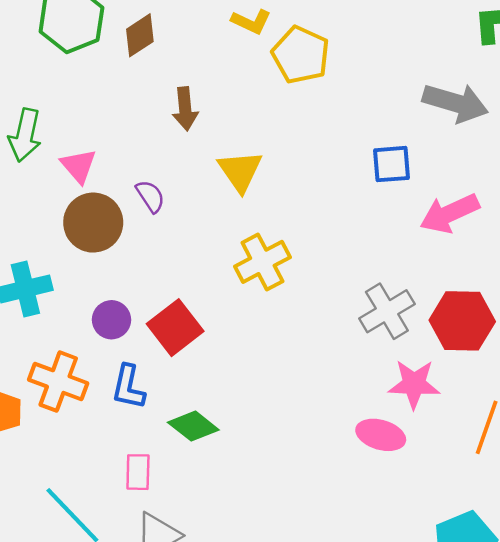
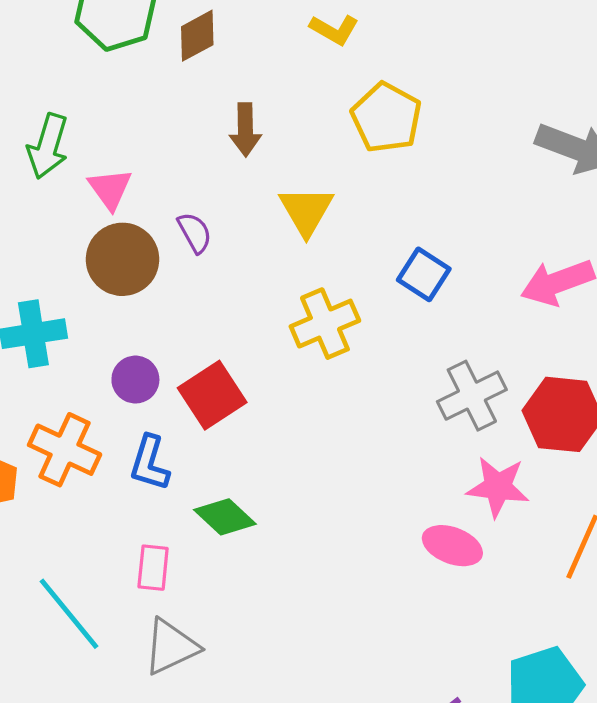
yellow pentagon: (301, 55) -> (386, 118), moved
blue square: (392, 164) -> (424, 274), moved, turned 33

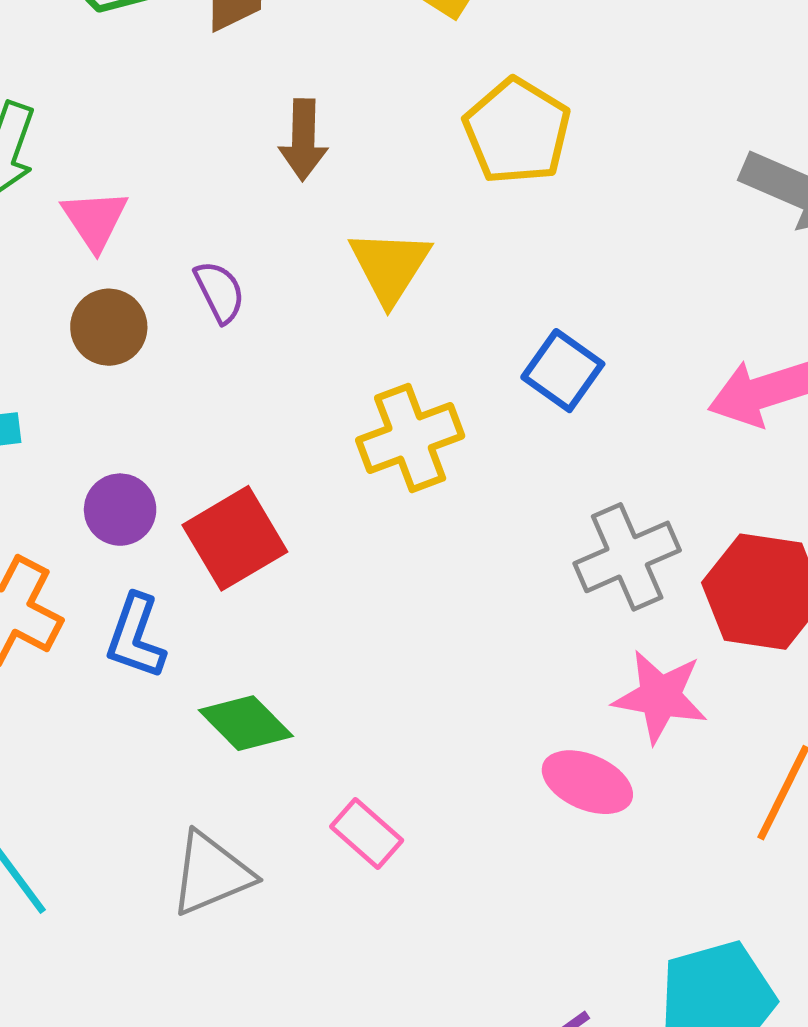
brown circle: (122, 259) -> (109, 327), size x0.7
pink rectangle: (153, 568) -> (367, 833), moved, turned -57
gray triangle: (171, 647) -> (211, 874), moved

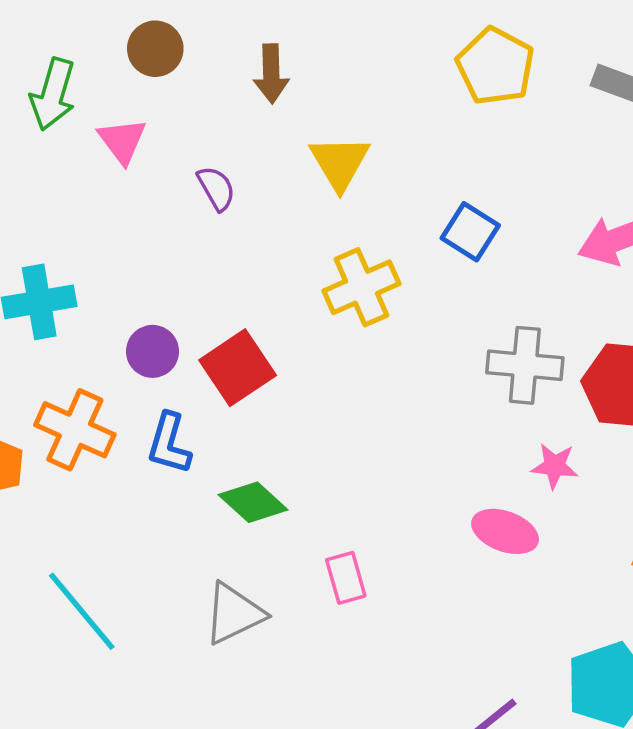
yellow pentagon: (517, 131) -> (495, 66), moved
brown circle: (109, 327) -> (155, 49), moved
gray cross: (627, 557) -> (525, 365), turned 32
pink star: (660, 697) -> (555, 466), size x0.7
pink rectangle: (367, 833) -> (346, 578), turned 36

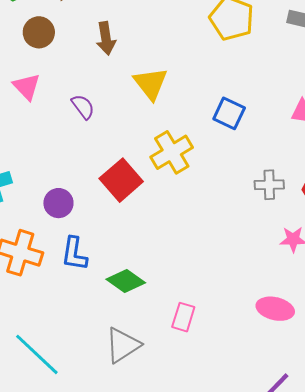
gray cross: (525, 365) -> (269, 185), size x0.7
red square: (238, 368) -> (121, 180), moved
pink ellipse: (505, 531) -> (275, 309), moved
pink rectangle: (346, 578) -> (183, 317), turned 40

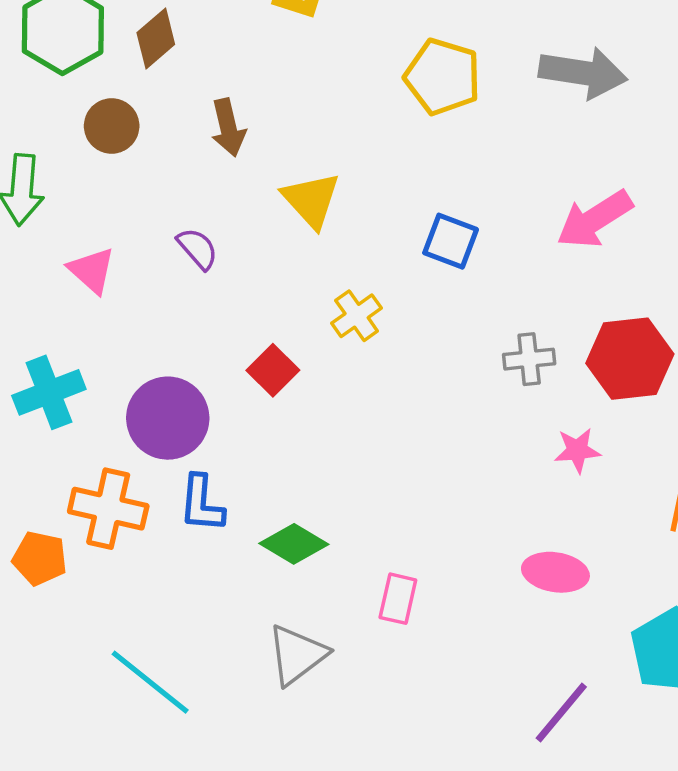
pink triangle: (27, 87) -> (92, 270), moved
yellow cross: (172, 152) -> (357, 316), size x0.7
red square: (121, 180) -> (273, 370), size x0.7
purple circle: (58, 203) -> (168, 418), size x1.6

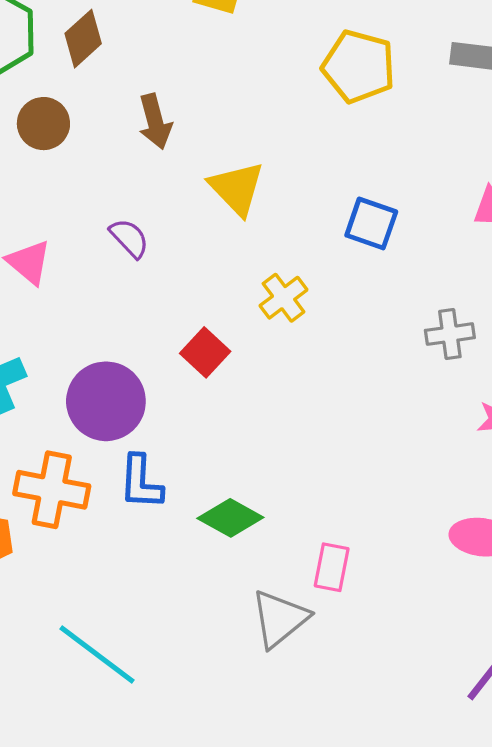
gray triangle: (297, 655) -> (280, 619), moved

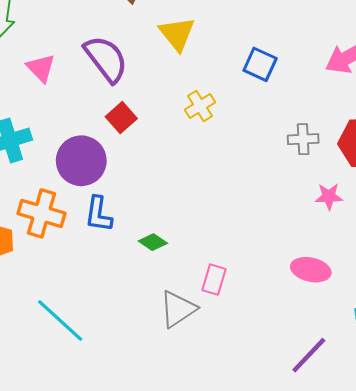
purple semicircle: (129, 238) -> (106, 59), size x1.8
red square: (205, 352) -> (121, 118), moved
green diamond: (230, 518) -> (153, 242), size x0.7

